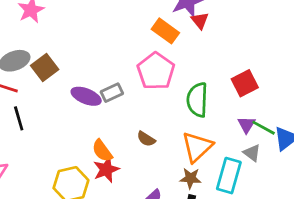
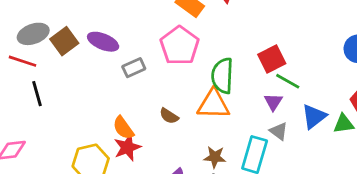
purple ellipse: (86, 96) -> (103, 42), moved
green line: (264, 128) -> (288, 81), moved
orange triangle: (197, 147) -> (213, 104), moved, turned 44

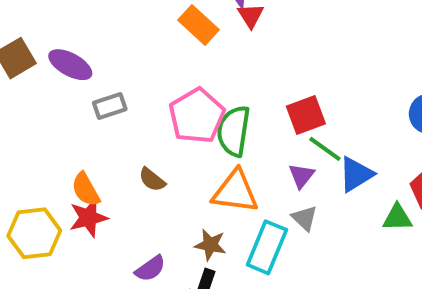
pink pentagon: (180, 46) -> (197, 116), moved
orange triangle: (213, 104) -> (235, 192), moved
blue triangle: (314, 116) -> (356, 174), moved

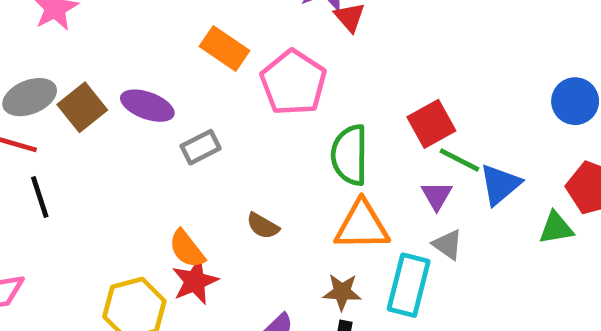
orange rectangle: (199, 25) -> (225, 49), moved
pink pentagon: (197, 116) -> (293, 83), moved

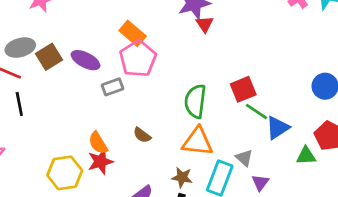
pink pentagon: (293, 83) -> (138, 59), moved
purple triangle: (437, 196) -> (260, 183), moved

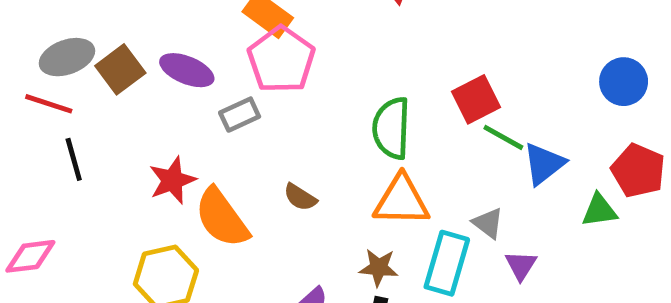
orange semicircle: (98, 143) -> (222, 218), size x1.5
red star: (100, 162) -> (172, 180), moved

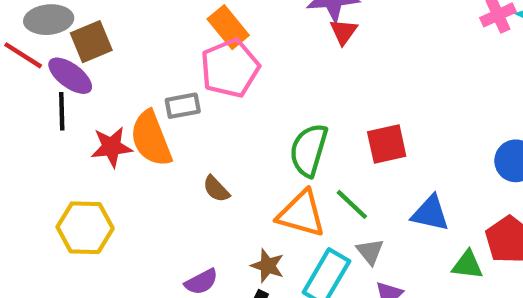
purple ellipse: (187, 70) -> (70, 76), moved
green line: (503, 137) -> (352, 204), moved
black line: (74, 159) -> (62, 111), moved
blue triangle: (544, 164) -> (430, 213), turned 36
orange semicircle: (222, 218) -> (151, 139), moved

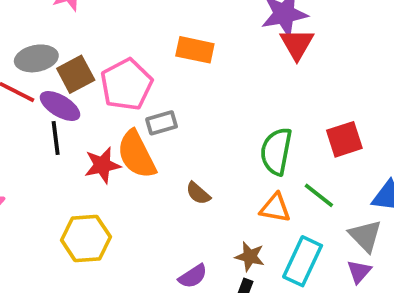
orange rectangle: (228, 27) -> (195, 50), turned -33
red triangle: (344, 32) -> (297, 44), size x1.4
pink pentagon: (230, 68) -> (126, 85), moved
orange triangle: (301, 214) -> (275, 208), size x0.7
gray triangle: (370, 252) -> (365, 236), moved, size x1.4

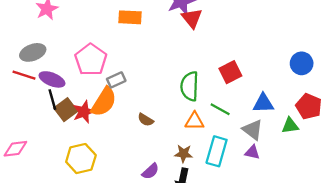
orange rectangle: (195, 50) -> (130, 17), moved
brown square: (76, 74) -> (66, 110), moved
orange semicircle: (137, 155) -> (104, 102), turned -112
purple triangle: (359, 272) -> (252, 152), turned -49

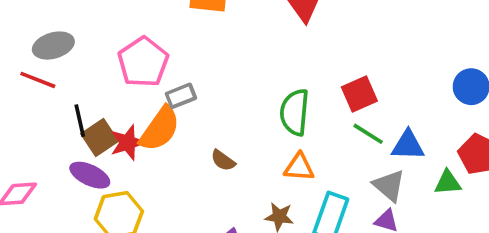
purple ellipse: (52, 79) -> (90, 175), moved
green line: (220, 109) -> (368, 134), moved

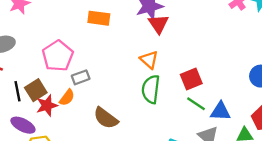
orange semicircle: (160, 129) -> (67, 98), size x0.6
brown square: (100, 137) -> (36, 90), moved
brown semicircle: (223, 160) -> (106, 118), size x1.6
orange triangle: (299, 167) -> (149, 60), moved, turned 36

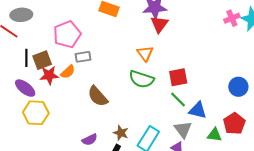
green semicircle: (151, 89) -> (142, 79), turned -90

